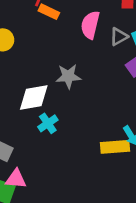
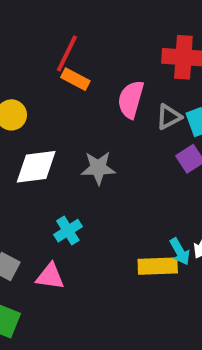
white diamond: (34, 97) -> (36, 167), moved
pink triangle: (16, 179) -> (50, 276), moved

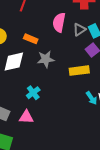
orange rectangle: (75, 79) -> (31, 39), moved
yellow rectangle: (158, 266) -> (79, 71), moved

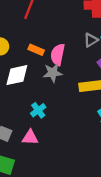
pink semicircle: (59, 22) -> (58, 55), moved

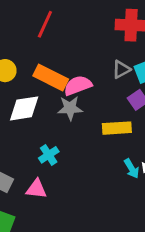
orange rectangle: (36, 50) -> (51, 78), size x1.6
pink semicircle: (58, 55) -> (78, 85), turned 55

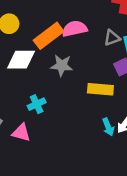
orange rectangle: (51, 78) -> (49, 36), turned -72
pink semicircle: (78, 85) -> (75, 29), moved

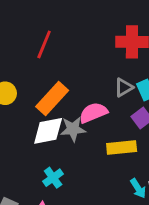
pink semicircle: (75, 29) -> (93, 113), moved
white diamond: (21, 60) -> (48, 131), moved

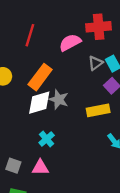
pink semicircle: (93, 113) -> (70, 43), moved
gray star: (73, 129) -> (59, 99), turned 30

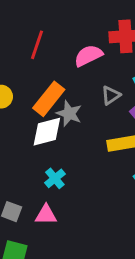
gray triangle: (95, 63) -> (111, 95), moved
gray star: (59, 99) -> (69, 114), moved

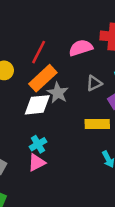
red line: (37, 45) -> (39, 52), moved
pink triangle: (46, 215) -> (37, 163), moved, turned -36

